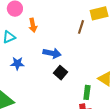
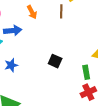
orange arrow: (33, 25) -> (32, 12), moved
blue arrow: (52, 53) -> (13, 30), moved

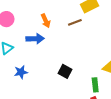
brown line: (61, 11) -> (75, 22), turned 64
blue arrow: (13, 30) -> (35, 39), moved

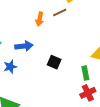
orange arrow: (46, 21) -> (40, 19), moved, turned 40
blue arrow: (35, 39) -> (24, 46), moved

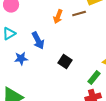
blue arrow: (24, 46) -> (38, 41), turned 60
green rectangle: (85, 73) -> (94, 78), turned 40

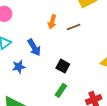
brown line: (79, 14) -> (74, 27), moved
green rectangle: (94, 78) -> (61, 90), moved

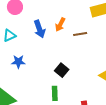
blue arrow: (34, 47) -> (39, 29), moved
green rectangle: (61, 90) -> (55, 93), turned -48

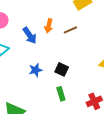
blue star: (18, 62) -> (35, 70), moved

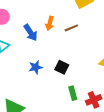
green rectangle: (61, 94) -> (73, 93), moved

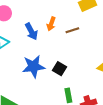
blue star: (36, 67) -> (33, 66), size x1.6

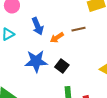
orange arrow: (51, 24) -> (57, 38), moved, turned 32

